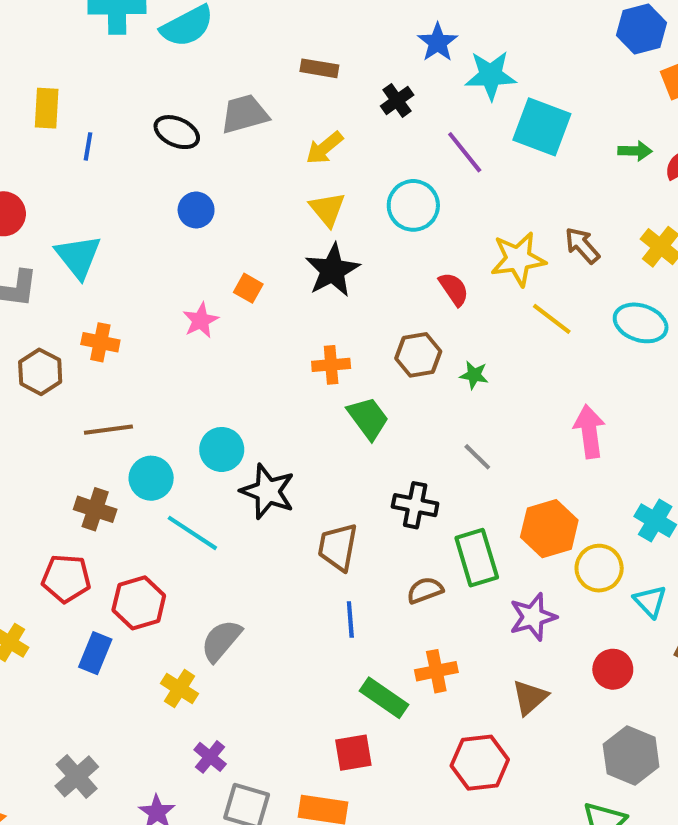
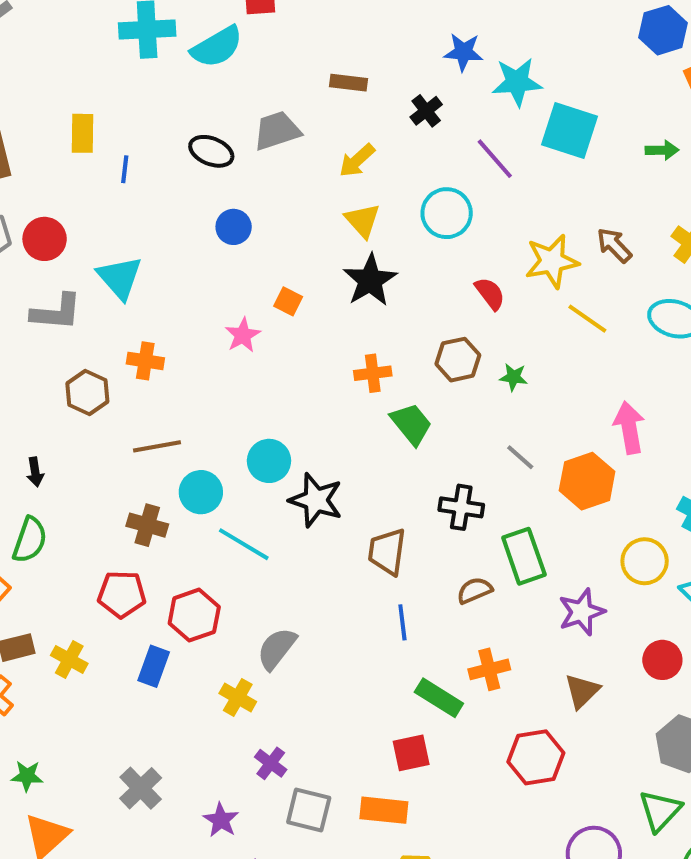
blue star: (438, 42) -> (463, 52), turned -30
orange hexagon: (549, 529) -> (587, 481), moved

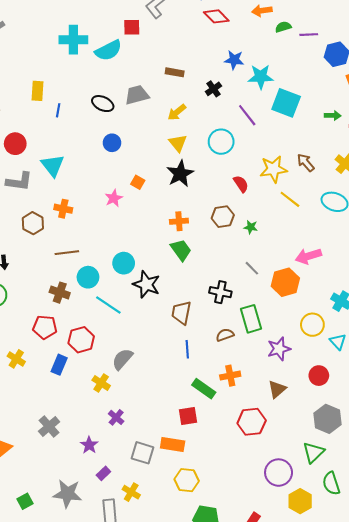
green trapezoid: (411, 424) -> (181, 250), moved
pink arrow: (629, 428) -> (308, 256), turned -100
gray square: (309, 810) -> (143, 453), moved

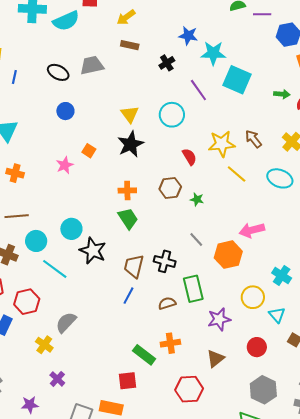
yellow arrow: (177, 112) -> (126, 17), moved
brown trapezoid: (181, 313) -> (134, 266), moved
blue line: (187, 349) -> (129, 296), moved, turned 30
purple star: (89, 445) -> (30, 405), turned 30

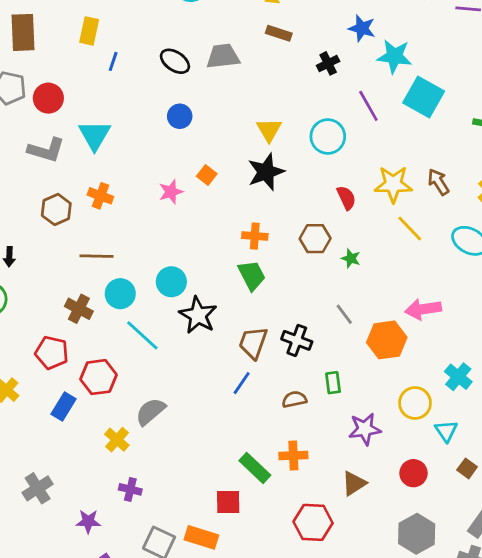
green rectangle: (193, 289) -> (333, 383), size x0.6
purple cross: (57, 379) -> (130, 489), turned -35

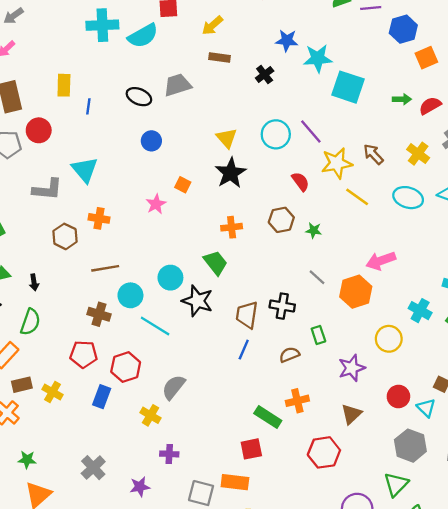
red circle: (48, 98) -> (39, 130), moved
purple line: (368, 106) -> (311, 132), moved
green trapezoid: (252, 275) -> (216, 263), moved
cyan triangle: (446, 431) -> (426, 408), moved

